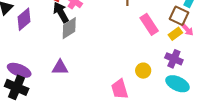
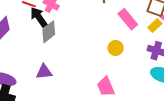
yellow circle: (143, 71) -> (116, 48), moved

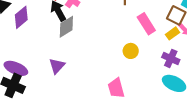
purple triangle: (44, 72) -> (57, 66), turned -48

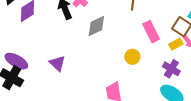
gray diamond: (66, 27) -> (96, 26), moved
purple triangle: (57, 66) -> (57, 63), turned -36

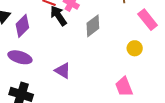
purple ellipse: (16, 61) -> (20, 57), moved

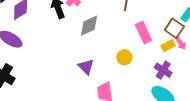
purple triangle: (63, 71) -> (86, 67), moved

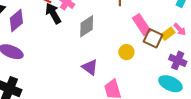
brown square: (174, 28) -> (153, 38), moved
purple cross: (163, 70) -> (178, 60), moved

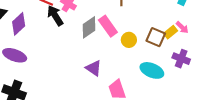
pink rectangle: (142, 25) -> (108, 26), moved
yellow circle: (126, 52) -> (129, 40), moved
cyan ellipse: (170, 84) -> (152, 70), moved

